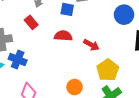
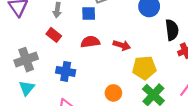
blue cross: (18, 60) -> (66, 71), moved
yellow pentagon: (108, 70) -> (144, 68), turned -30

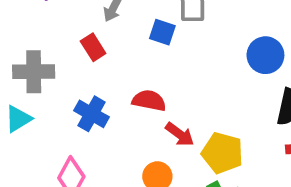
red semicircle: (90, 42) -> (149, 101), moved
red arrow: (122, 45) -> (180, 134), moved

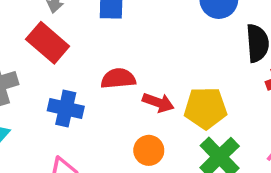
red rectangle: (93, 47) -> (48, 43), size x1.5

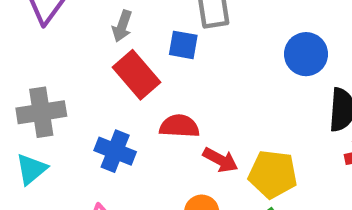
red rectangle: (48, 43) -> (136, 75), moved

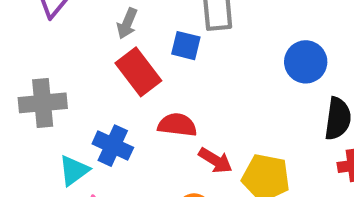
cyan triangle: (31, 169) -> (74, 170), moved

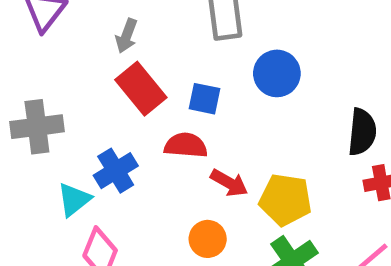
blue square: (186, 46) -> (204, 99), moved
blue circle: (306, 62) -> (277, 73), moved
blue cross: (113, 146) -> (116, 171), turned 36

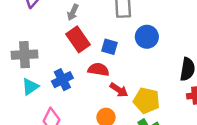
cyan triangle: (74, 200) -> (30, 87), moved

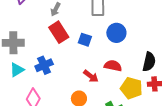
red semicircle: (98, 69) -> (113, 66), moved
yellow pentagon: (146, 100) -> (131, 88), moved

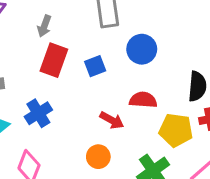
red rectangle: (59, 32) -> (54, 60), turned 60
blue square: (85, 40) -> (95, 66), turned -32

